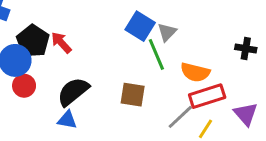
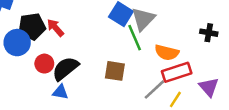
gray triangle: (167, 32) -> (143, 19), size x1.5
black pentagon: (33, 41) -> (32, 26), turned 30
red circle: (24, 86) -> (44, 64), moved

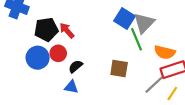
blue circle: (17, 43) -> (38, 58), moved
red circle: (44, 64) -> (58, 53), moved
black semicircle: (65, 69) -> (76, 66), size x0.6

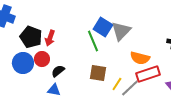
black pentagon: (46, 29) -> (31, 37), turned 30
red arrow: (67, 30) -> (50, 38), turned -119
green line: (136, 39) -> (93, 41), moved
yellow line: (172, 94) -> (117, 84), moved

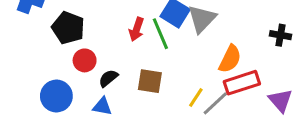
red arrow: (50, 38) -> (137, 29), moved
orange semicircle: (140, 58) -> (230, 59), turned -78
blue circle: (23, 63) -> (56, 96), moved
brown square: (98, 73) -> (150, 81), moved

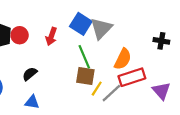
green line: (160, 34) -> (84, 57), moved
red circle: (85, 60) -> (20, 35), moved
brown square: (150, 81) -> (85, 76), moved
blue triangle: (102, 106) -> (32, 102), moved

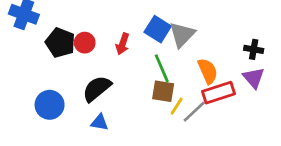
orange semicircle: (123, 59) -> (208, 71), turned -50
black semicircle: (30, 74) -> (97, 89), size x1.6
purple triangle: (161, 91) -> (254, 78), moved

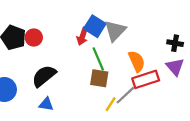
red arrow: (123, 44) -> (82, 36), moved
yellow line: (177, 106) -> (111, 104), moved

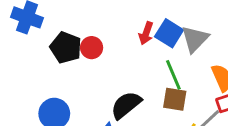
red arrow: (82, 36) -> (146, 33), moved
black semicircle: (44, 76) -> (126, 105), moved

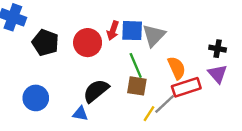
blue square: (169, 33) -> (132, 31), turned -30
red circle: (92, 48) -> (88, 43), moved, size x1.5

